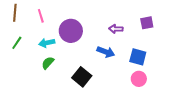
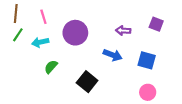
purple square: (147, 23) -> (156, 24), turned 32
green line: (17, 43) -> (18, 35), moved
cyan arrow: (47, 43) -> (40, 42), moved
pink circle: (139, 79) -> (148, 92), moved

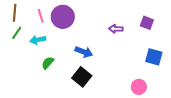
purple circle: (75, 33) -> (63, 17), moved
blue arrow: (113, 55) -> (84, 52), moved
blue square: (147, 60) -> (154, 57), moved

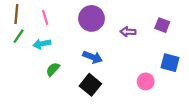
purple circle: (63, 17) -> (92, 18), moved
pink circle: (139, 87) -> (146, 81), moved

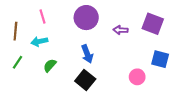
brown line: (16, 14) -> (15, 31), moved
purple square: (162, 25) -> (153, 24), size x1.5
green line: (19, 36) -> (18, 62), moved
blue arrow: (93, 57) -> (87, 54), turned 48

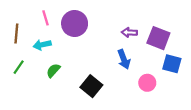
purple circle: (86, 18) -> (75, 23), moved
purple square: (153, 24) -> (158, 38), moved
blue arrow: (87, 54) -> (124, 59), moved

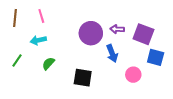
purple circle: (75, 23) -> (91, 33), moved
brown line: (16, 34) -> (15, 18), moved
black square: (91, 86) -> (83, 78), turned -30

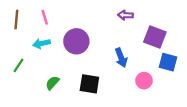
purple arrow: (117, 29) -> (125, 15), moved
purple circle: (91, 33) -> (76, 41), moved
green semicircle: (48, 63) -> (52, 83), moved

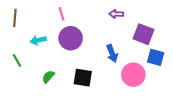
pink line: (45, 17) -> (61, 14), moved
green line: (19, 65) -> (17, 60), turned -64
pink circle: (144, 81) -> (133, 75), size x1.5

